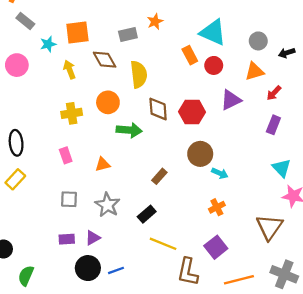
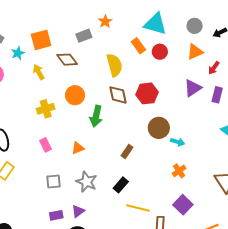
yellow semicircle: (139, 74) -> (114, 65), moved
purple triangle: (231, 100) -> (193, 88), moved
green arrow: (129, 130) -> (96, 116), turned 105

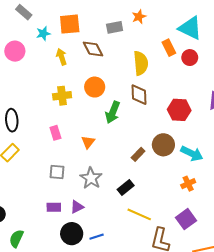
red hexagon: (147, 93) -> (179, 110), moved
brown circle: (159, 128) -> (163, 145), moved
cyan arrow: (178, 142) -> (192, 154), size x1.5
orange triangle: (78, 148) -> (88, 142), turned -40

